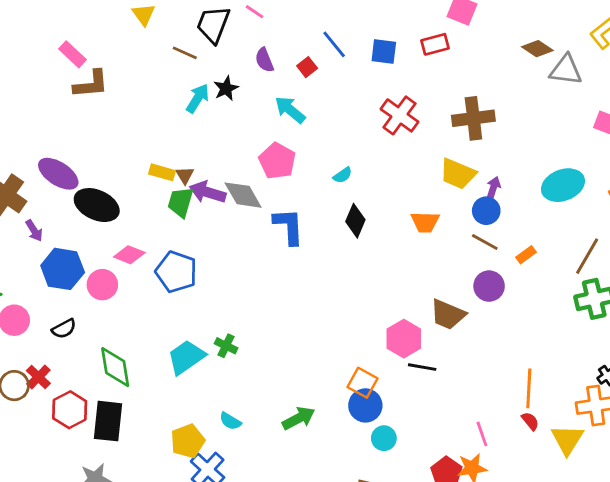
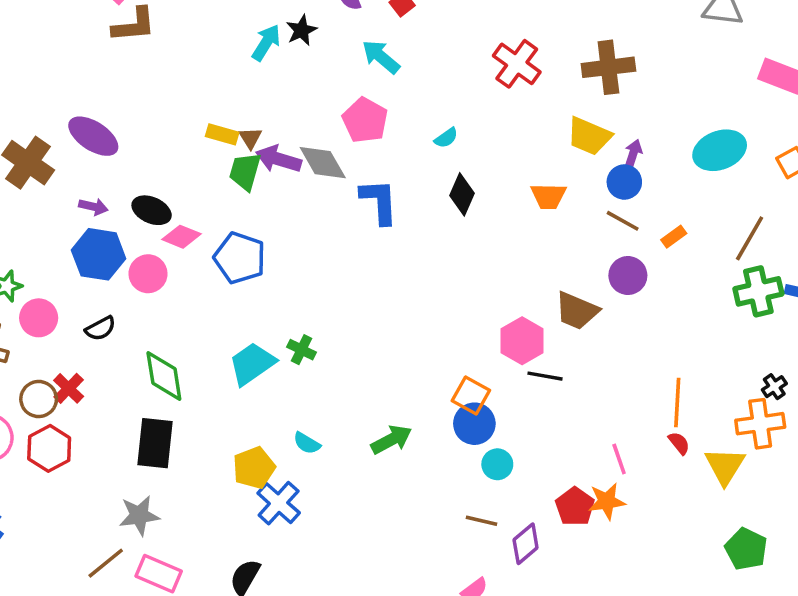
black ellipse: (97, 205) -> (152, 210), moved, size x0.7
purple arrow: (34, 231) -> (93, 207), moved, turned -45
red hexagon: (70, 410) -> (49, 448), moved

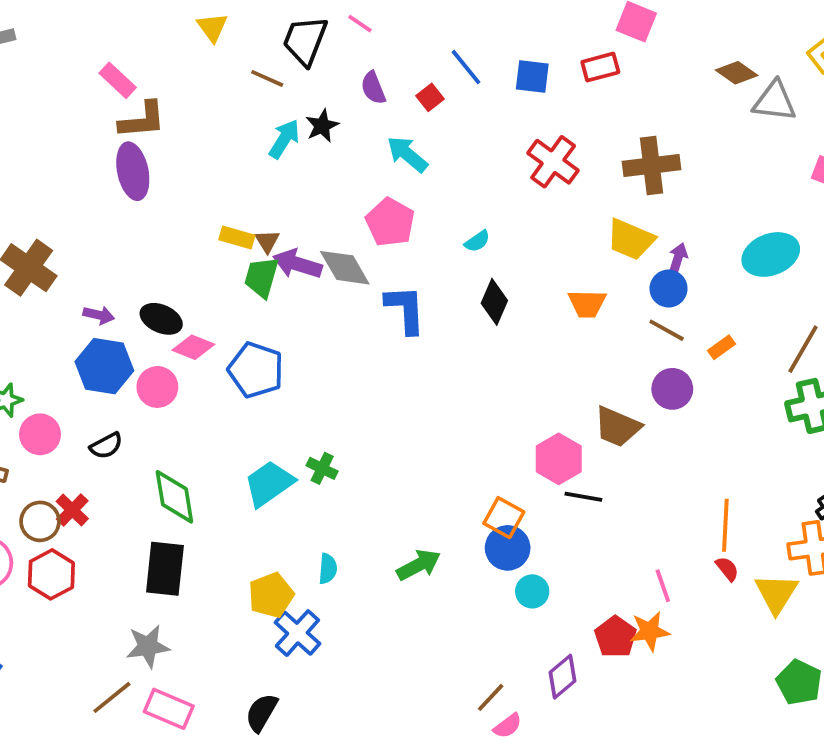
purple ellipse: (93, 136) -> (133, 171), moved, turned 45
cyan semicircle: (307, 443) -> (328, 569), turned -116
brown line: (481, 521) -> (491, 697), moved, turned -60

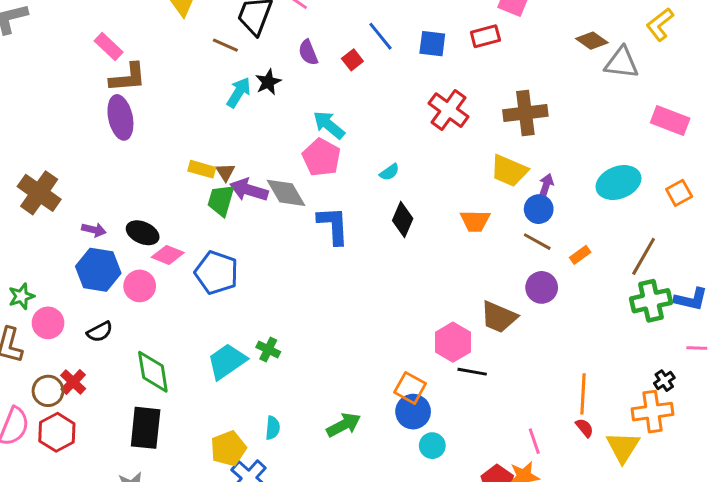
cyan arrow: (407, 154) -> (329, 125), moved

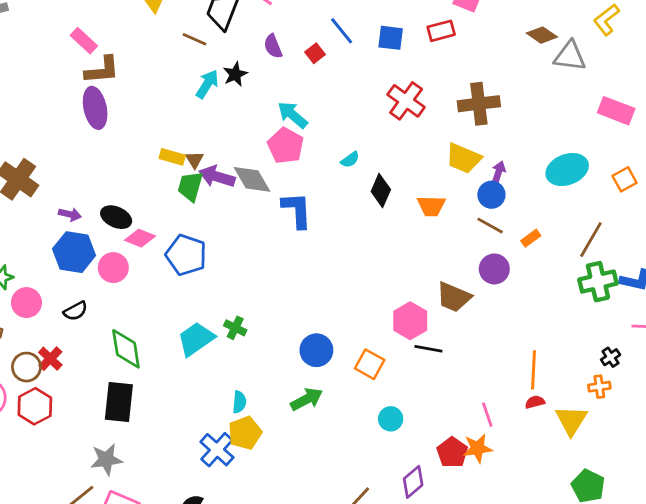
black diamond: (403, 219) -> (381, 191), moved
blue circle: (413, 412) -> (316, 350), moved
orange cross: (652, 412) -> (599, 387), size x0.6
red semicircle: (584, 428) -> (535, 402), turned -66
yellow pentagon: (228, 449) -> (245, 433), moved

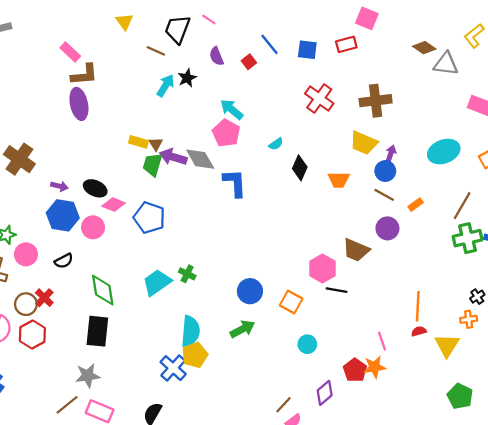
cyan semicircle: (239, 402) -> (190, 331), size x1.8

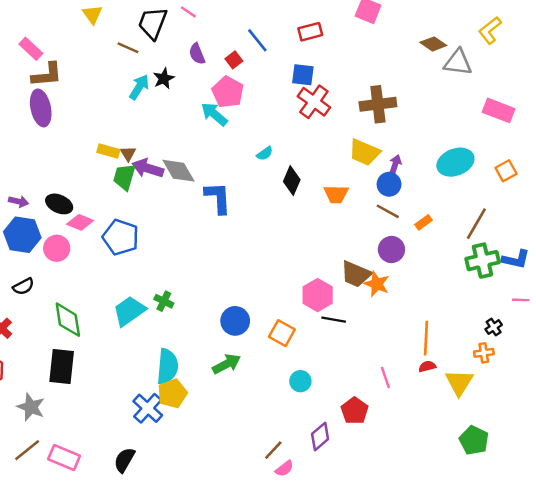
red rectangle: (346, 44) -> (310, 32), moved
blue square: (307, 50) -> (303, 75), moved
pink pentagon: (226, 133) -> (228, 92), moved
orange star: (374, 367) -> (377, 284), moved, turned 30
gray star: (88, 376) -> (31, 407), moved, turned 30

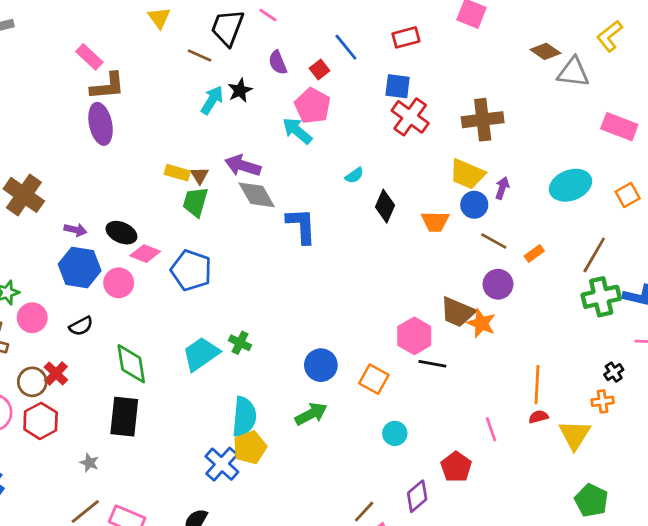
purple arrow: (148, 168) -> (243, 166), moved
blue circle: (389, 184) -> (474, 205), moved
gray star: (31, 407) -> (89, 463), size x0.6

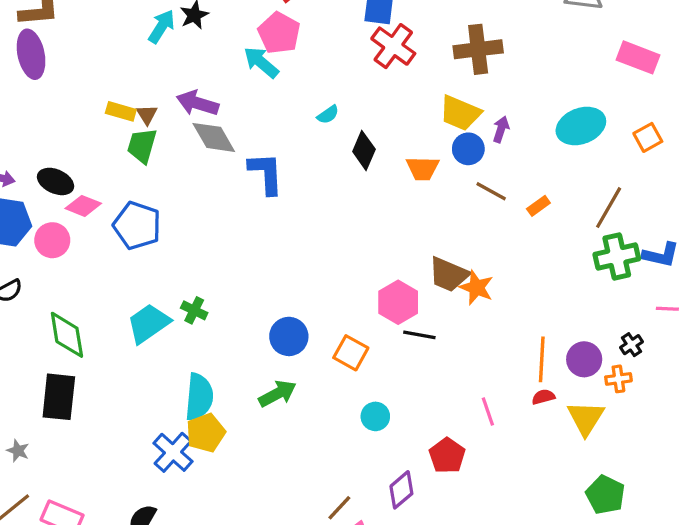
purple circle: (498, 284) -> (584, 359), moved

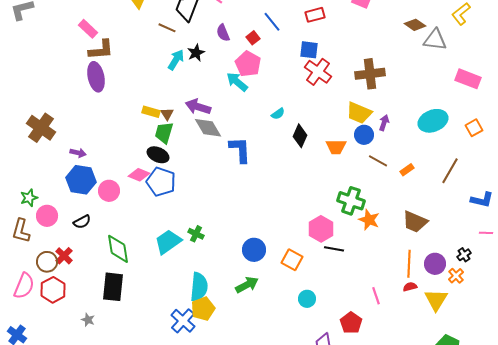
black ellipse: (56, 181) -> (158, 155), moved
pink diamond: (83, 206) -> (139, 175), moved
green cross: (617, 257) -> (351, 201), moved, turned 32
brown trapezoid: (449, 274) -> (415, 222), moved
orange cross: (618, 379) -> (456, 276), turned -35

